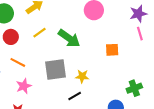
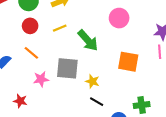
orange square: (112, 50) -> (128, 62), size x1.5
pink star: (24, 86) -> (41, 79), moved
black line: (75, 96) -> (97, 102), moved, turned 48

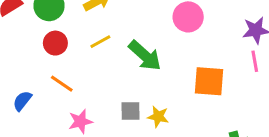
gray square: (67, 68) -> (130, 111), moved, size x0.6

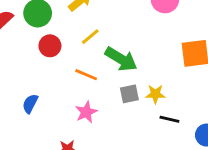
green arrow: (145, 56) -> (121, 59), moved
orange line: (62, 84) -> (86, 75), moved

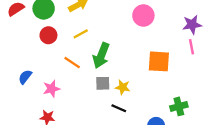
green arrow: (121, 59) -> (101, 56), turned 70
pink star: (86, 112) -> (51, 89), moved
black line: (169, 119) -> (119, 108), moved

